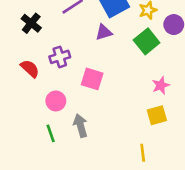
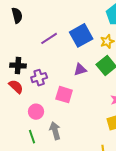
black cross: (31, 23) -> (18, 66), moved, turned -35
purple triangle: (104, 32) -> (80, 70), moved

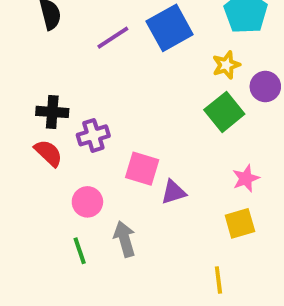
blue square: (81, 35) -> (170, 28), moved
purple line: (49, 38) -> (113, 38), moved
purple triangle: (80, 70) -> (173, 192), moved

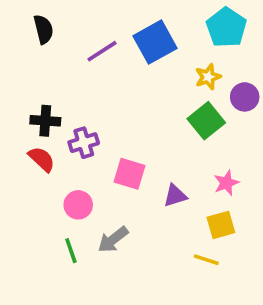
purple triangle: (173, 192) -> (175, 196), moved
gray arrow: (125, 239) -> (113, 240), turned -112
yellow line: (218, 280) -> (206, 260), moved, turned -65

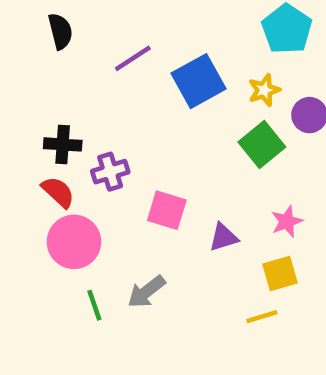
blue square: (155, 42) -> (199, 81), moved
pink circle: (78, 205) -> (74, 242), moved, size x1.5
yellow line: (206, 260) -> (262, 317), turned -35

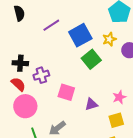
green square: (262, 144) -> (91, 59), moved

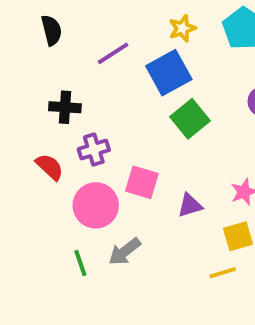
yellow star: (109, 39) -> (182, 28), moved
black cross: (20, 63) -> (65, 107), moved
pink circle: (25, 106) -> (96, 205), moved

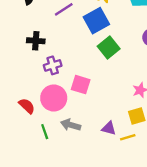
red semicircle: (50, 167) -> (27, 106), moved
purple triangle: (190, 205) -> (109, 128), moved, turned 32
gray arrow: (125, 252) -> (71, 125), turned 54

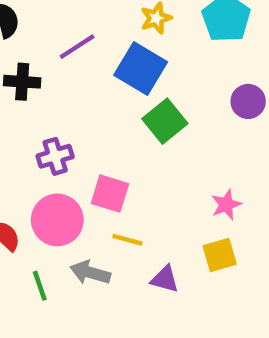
blue square: (96, 21) -> (141, 69), turned -30
black cross: (36, 41) -> (22, 82), moved
yellow line: (128, 137) -> (127, 240), moved, turned 32

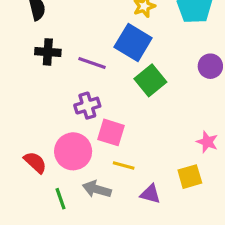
purple line: (77, 47) -> (92, 63), moved, turned 52
purple cross: (55, 156) -> (87, 106), moved
pink star: (226, 205) -> (207, 142), moved, turned -30

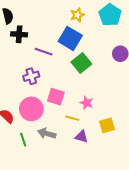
black cross: (48, 52) -> (19, 34), moved
purple cross: (87, 106) -> (31, 76), moved
pink star: (207, 142) -> (87, 103), moved
yellow line: (124, 166) -> (72, 118), moved

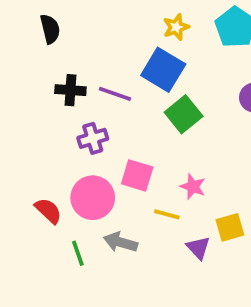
black cross: (19, 34) -> (70, 90), moved
purple triangle: (81, 137) -> (198, 248), moved, turned 32

